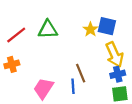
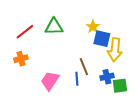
blue square: (107, 26) -> (102, 39), moved
yellow arrow: (114, 55) -> (115, 50), turned 30
blue cross: (118, 74) -> (107, 77), moved

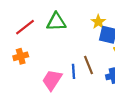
blue line: (77, 79) -> (74, 71), moved

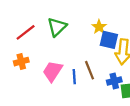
green triangle: (56, 22) -> (57, 27), turned -42
pink trapezoid: (52, 80) -> (53, 71), moved

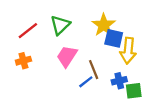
yellow star: (99, 27) -> (104, 25), size x1.5
pink trapezoid: (53, 71) -> (67, 56), moved
blue line: (74, 77) -> (86, 82), moved, turned 56

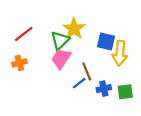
green triangle: (60, 25) -> (60, 40), moved
yellow star: (104, 25) -> (74, 29), moved
blue cross: (119, 81) -> (104, 89), moved

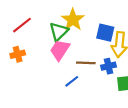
brown line: (87, 71) -> (86, 63), turned -66
blue line: (79, 83) -> (72, 81), moved
blue cross: (104, 89) -> (108, 66), moved

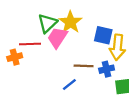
red line: (22, 25) -> (30, 44), moved, turned 36
green triangle: (59, 32) -> (47, 23), moved
pink trapezoid: (60, 50) -> (57, 37), moved

